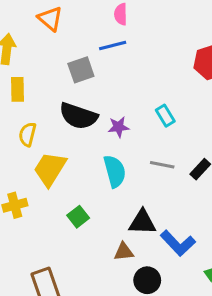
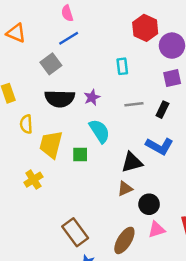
cyan rectangle: (165, 116) -> (122, 66), moved, turned 42
gray line: (162, 165) -> (134, 104), moved
green square: (78, 217) -> (80, 154), moved, turned -35
blue L-shape: (178, 243) -> (160, 146), moved

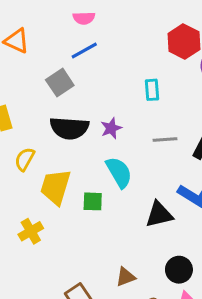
pink semicircle: (67, 13) -> (84, 18), turned -77
yellow semicircle: (26, 124) -> (25, 159), turned 30
brown triangle: (125, 189) -> (126, 277), moved

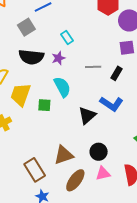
cyan rectangle: (152, 90) -> (67, 38), moved, turned -32
black triangle: (159, 214) -> (87, 115), turned -30
brown triangle: (126, 277) -> (64, 155), size x1.5

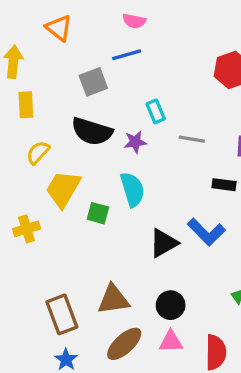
gray line: (93, 67) -> (192, 139), moved
black rectangle: (117, 73) -> (224, 185), turned 56

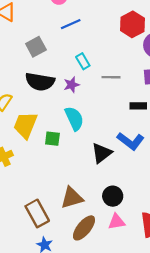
blue line: (127, 55) -> (71, 24), moved

